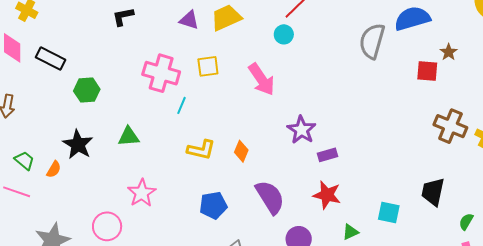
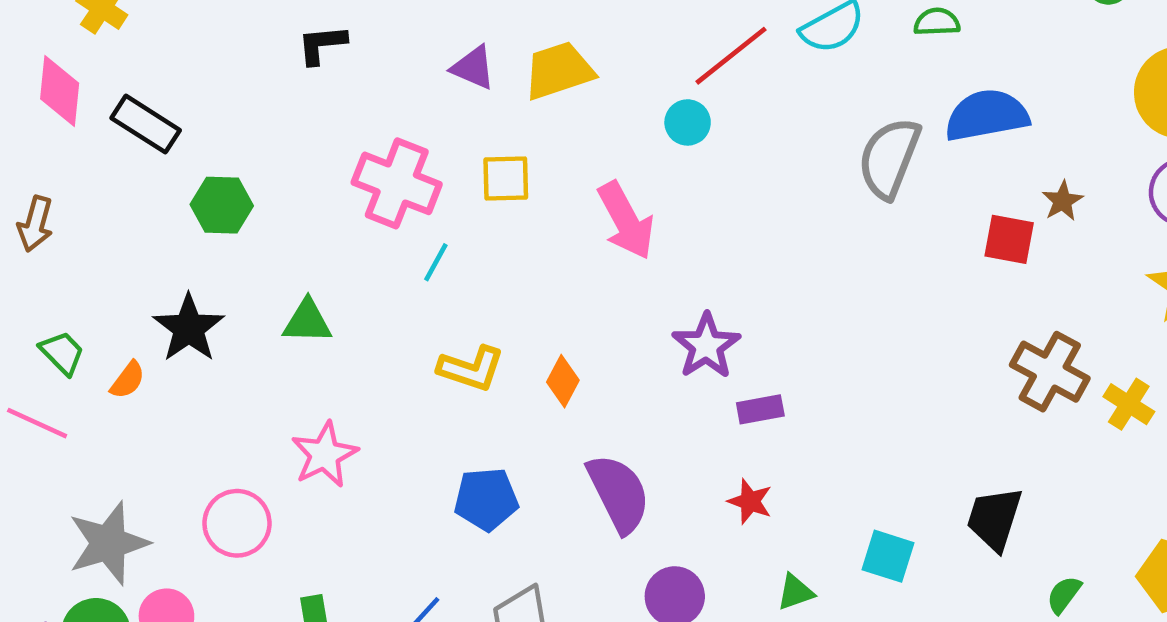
red star: (327, 195) -> (750, 501), size x0.7

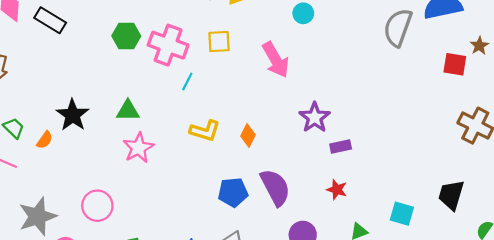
green hexagon: (222, 205) -> (126, 36), moved
pink star: (325, 455) -> (138, 148), moved
blue pentagon: (486, 499) -> (233, 192), moved

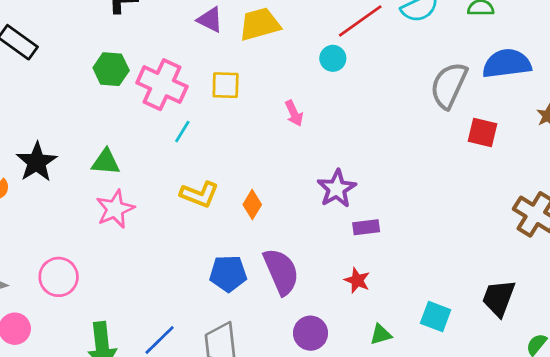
pink arrow: (276, 60) -> (294, 113), size x0.6
red square: (455, 64) -> (483, 132), moved

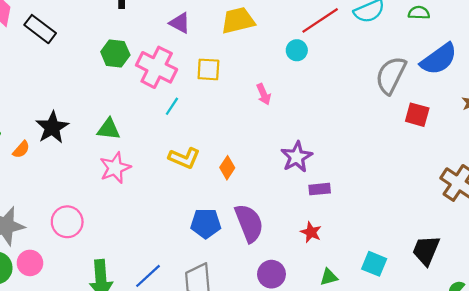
purple triangle: (210, 20) -> (180, 23), moved
blue semicircle: (507, 64) -> (439, 59), turned 150

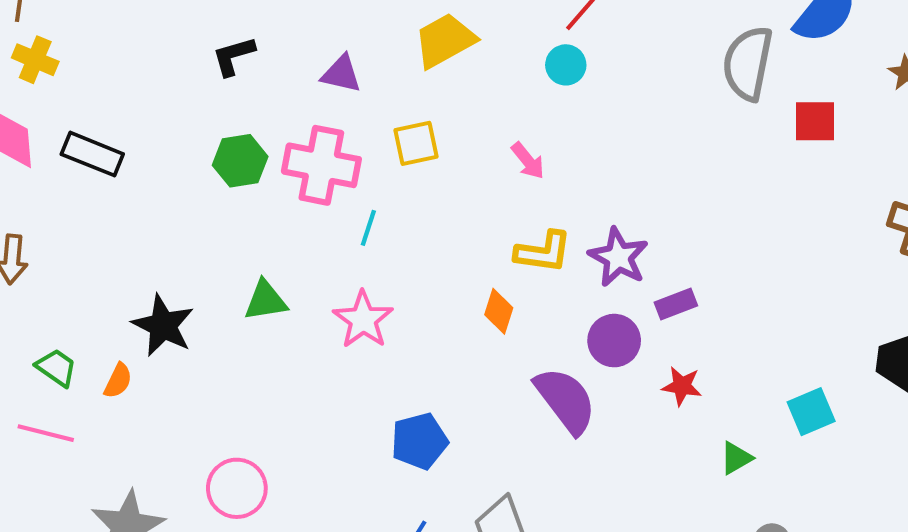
yellow L-shape: (184, 158) -> (543, 252), moved
pink star: (115, 168) -> (363, 320), moved
blue pentagon: (206, 223) -> (419, 441), moved
cyan square: (374, 264) -> (811, 412), turned -30
purple circle: (271, 274) -> (614, 341), moved

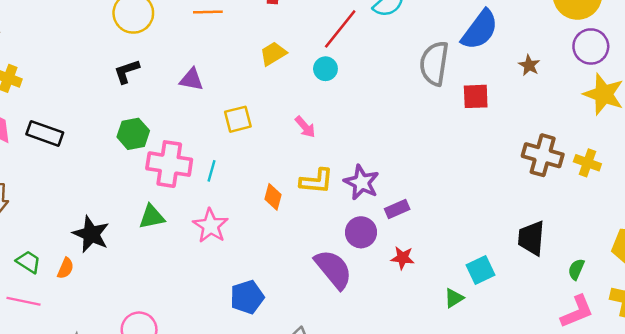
yellow trapezoid: (445, 40) -> (273, 54), moved, size x0.7
pink cross: (321, 165) -> (169, 164), moved
orange diamond: (499, 311) -> (273, 197), moved
green triangle: (736, 458) -> (454, 298), moved

